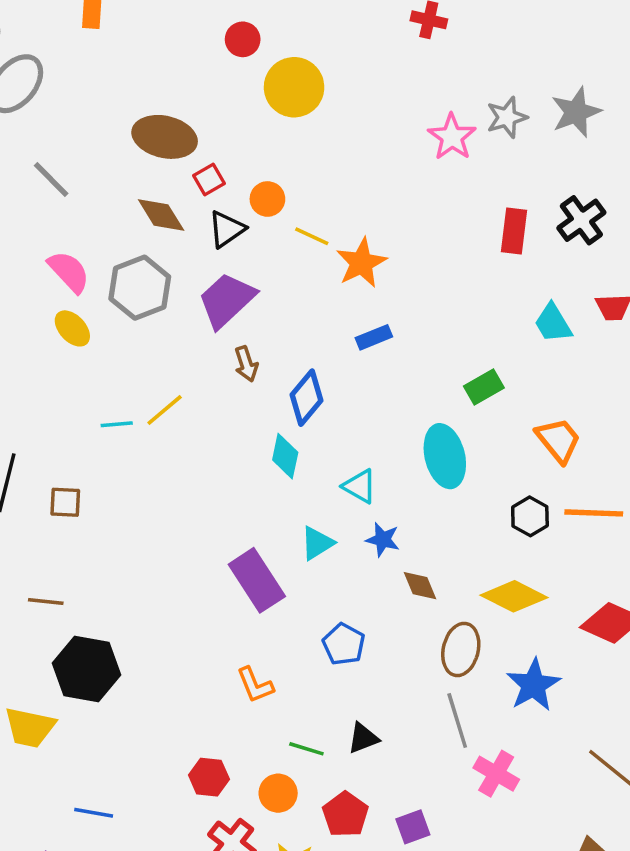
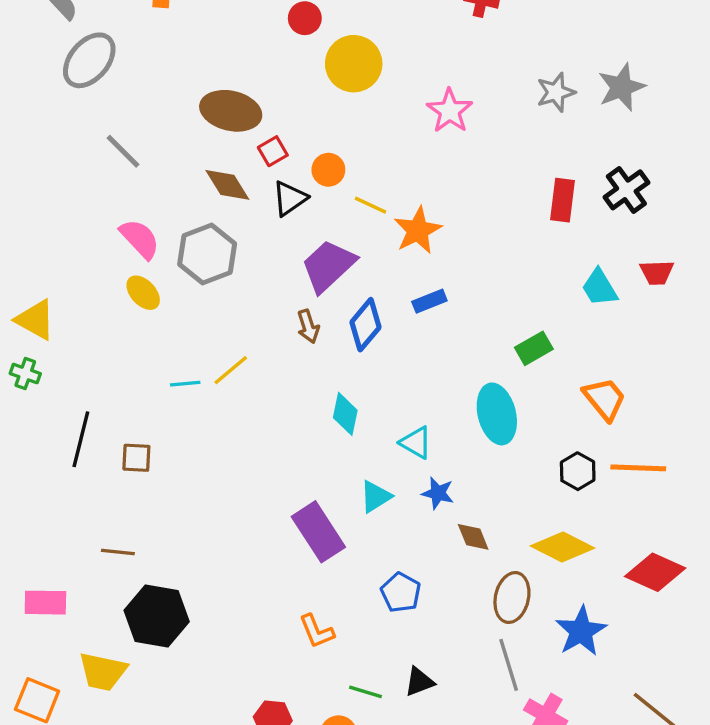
pink star: (452, 137) -> (450, 111), moved
purple trapezoid: (227, 300) -> (328, 266), moved
blue diamond: (306, 398) -> (365, 325), moved

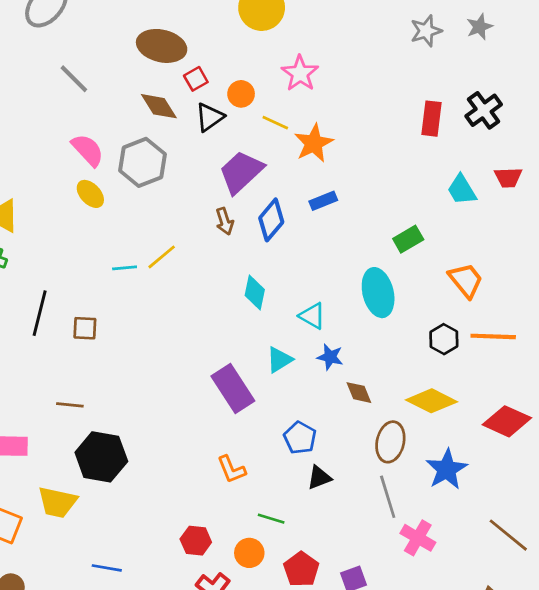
gray star: (621, 87) -> (479, 27), size x0.7
pink star: (450, 111) -> (300, 73), moved
black triangle: (419, 682) -> (319, 478), moved

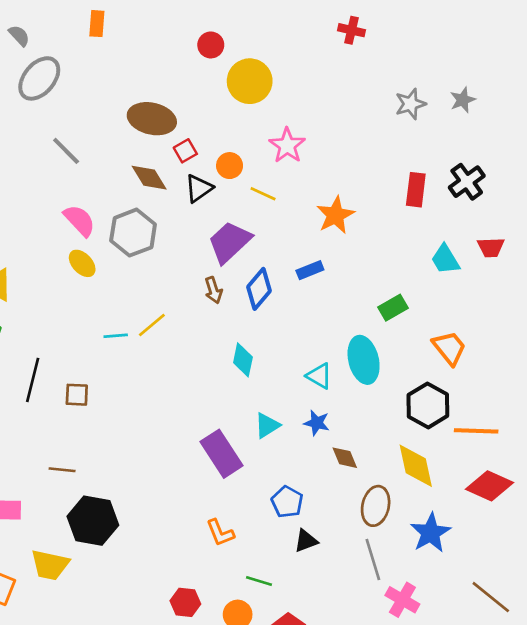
orange star: (314, 143) -> (335, 215), moved
cyan triangle: (312, 316) -> (319, 376), moved
orange line: (493, 336) -> (476, 431), moved
black hexagon: (444, 339) -> (428, 405), size x1.5
yellow diamond: (432, 401) -> (416, 466), turned 51

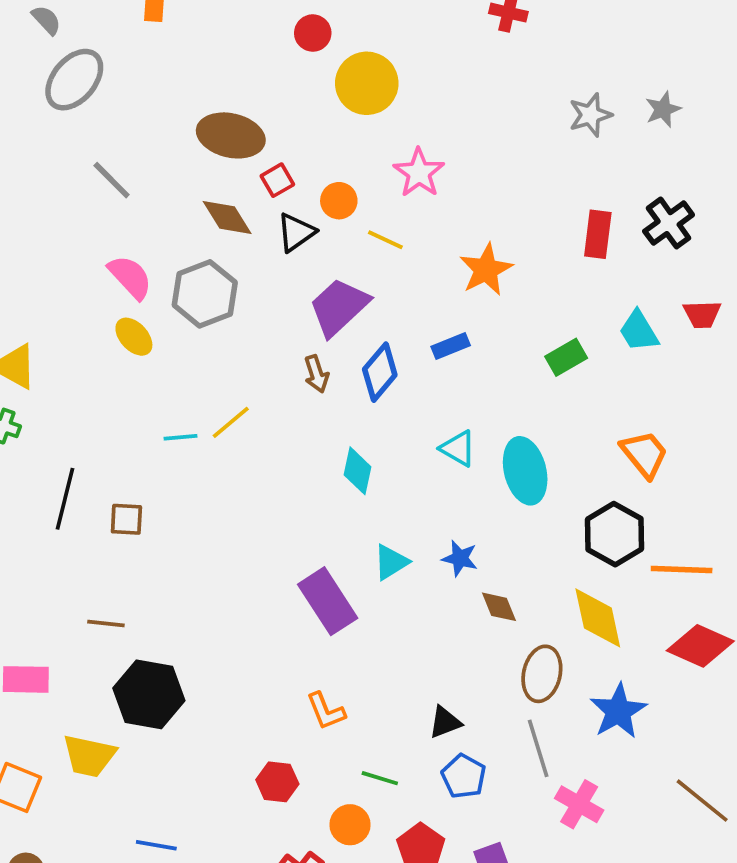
green rectangle: (393, 308) -> (566, 357), moved
cyan triangle: (319, 376) -> (458, 448), moved
blue pentagon: (287, 502) -> (464, 776), moved
red hexagon: (185, 602) -> (277, 782), moved

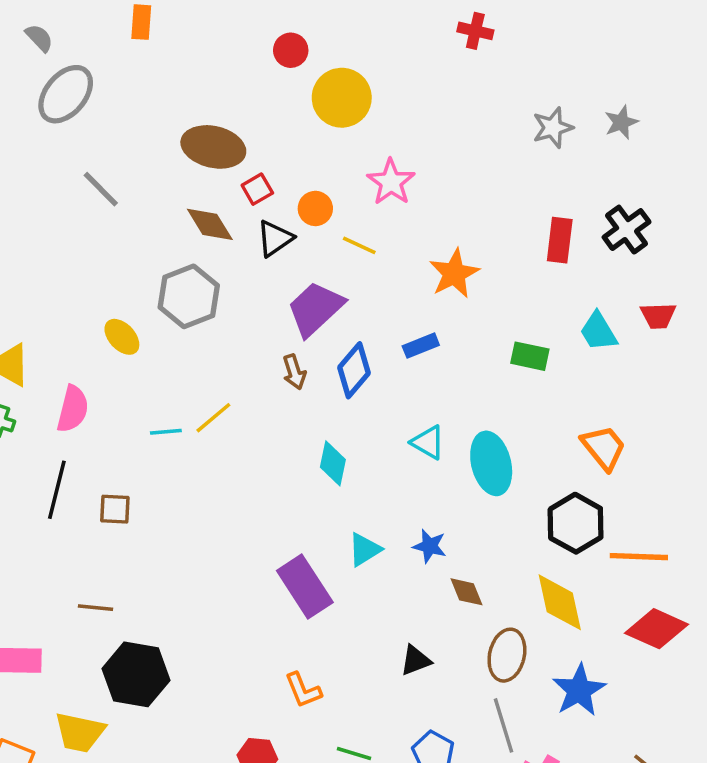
pink semicircle: (130, 277) -> (73, 409), moved, turned 57
green rectangle: (566, 357) -> (530, 356), turned 42
black triangle: (445, 722) -> (416, 660), moved

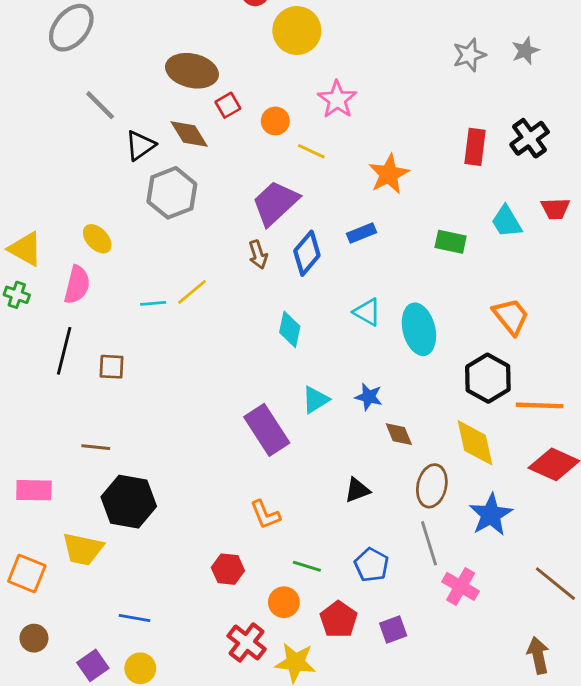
black triangle: (275, 238) -> (140, 145), moved
yellow ellipse: (122, 337) -> (97, 239), moved

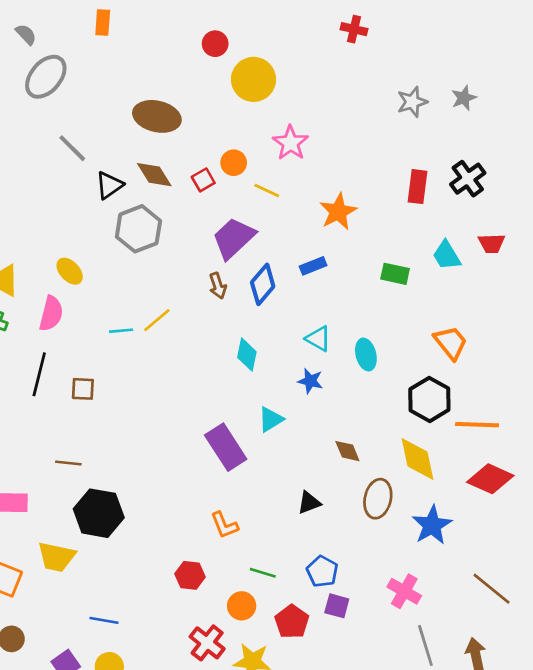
red square: (228, 105) -> (203, 180), moved
cyan ellipse: (419, 329) -> (366, 355), size x0.7
blue star: (369, 397) -> (310, 381), moved
gray line: (429, 543) -> (425, 646), moved
purple square: (393, 630) -> (337, 606), moved, turned 35

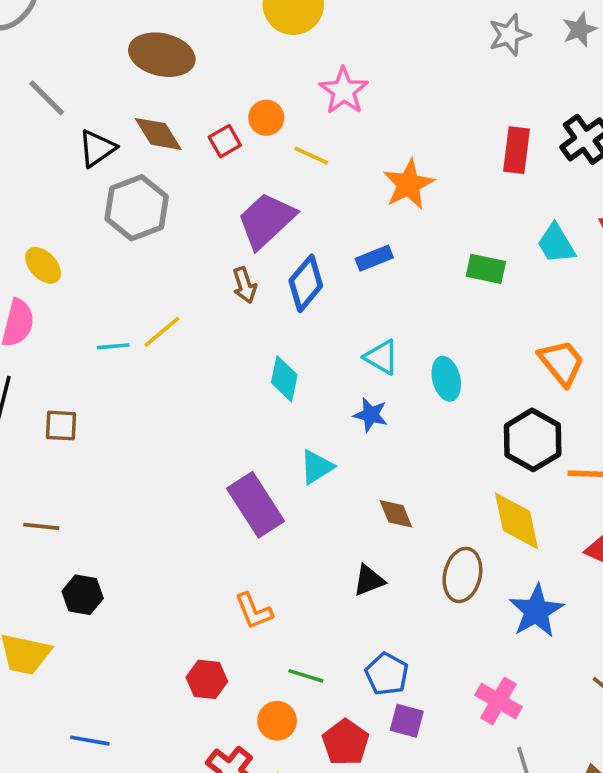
brown diamond: (347, 451) -> (396, 514), moved
black hexagon: (99, 513) -> (83, 595), size x0.6

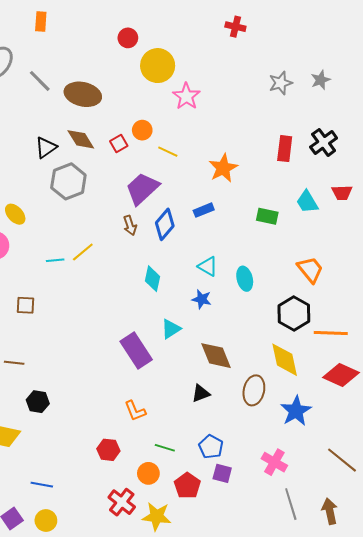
pink star: (344, 91) -> (186, 96), moved
gray line: (47, 98) -> (40, 81), moved
brown diamond: (396, 514) -> (216, 356), size x1.6

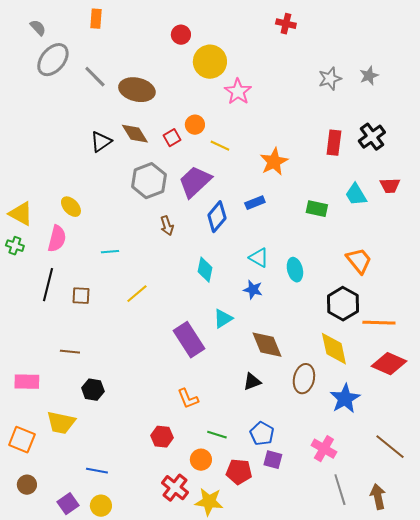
gray hexagon: (68, 181) -> (149, 181), moved
brown arrow: (130, 225) -> (167, 226), moved
yellow line: (83, 252) -> (137, 294), moved
red pentagon: (187, 486) -> (239, 472), turned -30

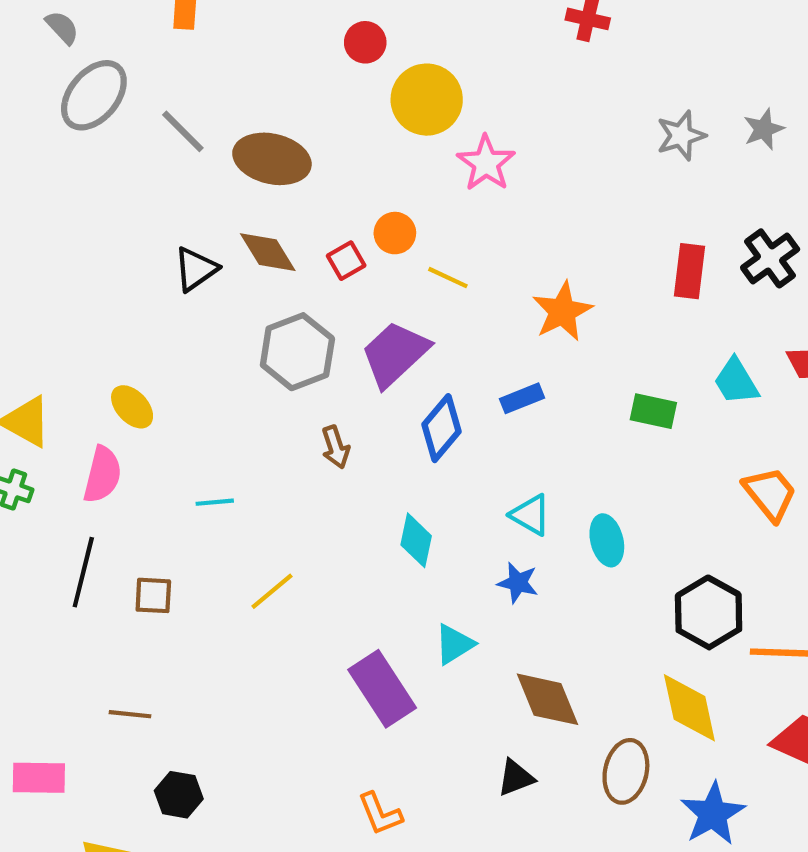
orange trapezoid: (359, 261) -> (770, 494), moved

